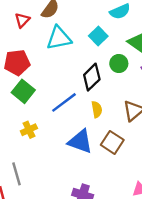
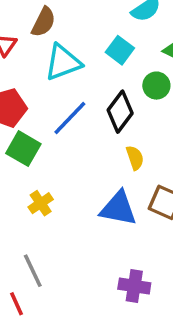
blue line: (64, 102) -> (70, 118), moved

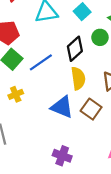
blue line: (70, 118) -> (41, 62), moved
yellow semicircle: (135, 158) -> (78, 78), size x1.5

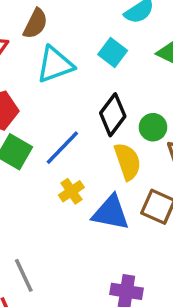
green circle: (100, 37) -> (153, 127), moved
yellow cross: (16, 94) -> (71, 191), moved

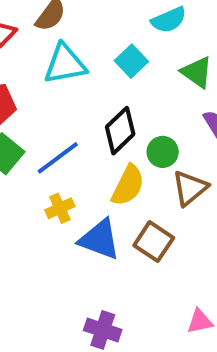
yellow semicircle: (128, 161) -> (128, 185), turned 36

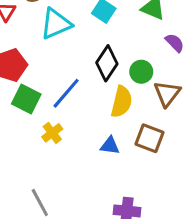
yellow cross: (60, 208) -> (52, 133), moved
blue triangle: (100, 239) -> (110, 146), size x0.6

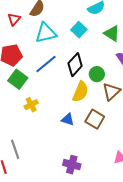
blue line: (66, 93) -> (46, 64), moved

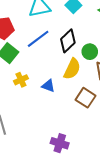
blue triangle: (68, 119) -> (48, 86), moved

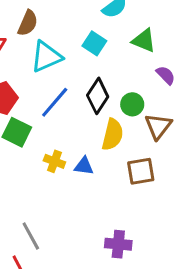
yellow cross: (21, 80) -> (54, 161), moved, turned -32
brown square: (86, 98) -> (141, 171), turned -30

